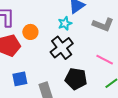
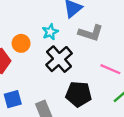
cyan star: (65, 23) -> (50, 32), moved
gray L-shape: (103, 25) -> (91, 33), moved

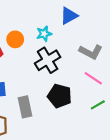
gray L-shape: (91, 33) -> (91, 52), moved

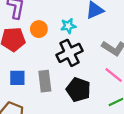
gray rectangle: (25, 107) -> (45, 81), moved

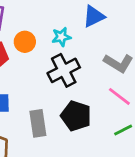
gray rectangle: (45, 81) -> (38, 123), moved

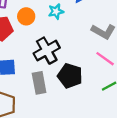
black cross: (64, 70) -> (47, 51), moved

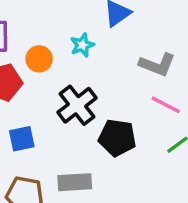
gray rectangle: (39, 83) -> (75, 182), moved, turned -75

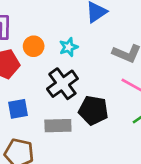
cyan star: (82, 45) -> (69, 47), moved
gray rectangle: (75, 182) -> (58, 126), moved

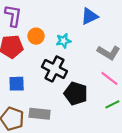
black cross: (62, 84) -> (54, 69), turned -35
gray rectangle: (58, 126) -> (40, 114), moved

